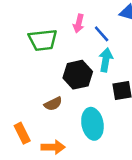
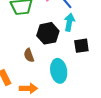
brown semicircle: (53, 104) -> (29, 55), turned 96

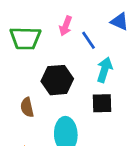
cyan arrow: (69, 22) -> (105, 70), moved

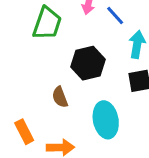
green trapezoid: (25, 38) -> (47, 23), turned -64

